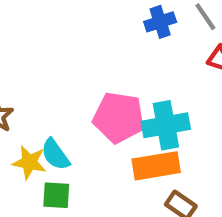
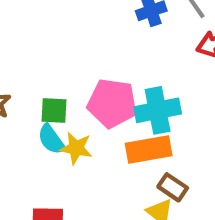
yellow star: (29, 162) -> (76, 148), moved
green square: (56, 195) -> (54, 110), moved

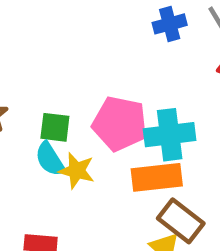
brown rectangle: (173, 187) -> (181, 221), size x1.4

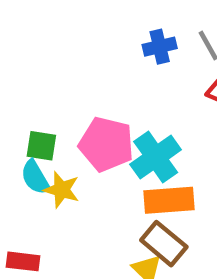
cyan cross: (170, 135) -> (156, 157), turned -30
orange rectangle: (157, 177) -> (169, 200), moved

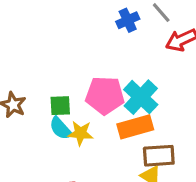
orange rectangle: (169, 200) -> (135, 127), moved
brown rectangle: (164, 244) -> (159, 156), turned -32

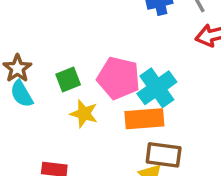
green square: (60, 106) -> (68, 79), turned -30
cyan semicircle: (61, 128) -> (22, 94), moved

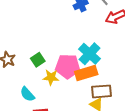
pink pentagon: (119, 78) -> (68, 66), moved
cyan semicircle: (22, 94) -> (27, 94), moved

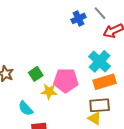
cyan cross: (90, 54) -> (99, 61), moved
orange rectangle: (86, 73) -> (105, 82), moved

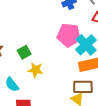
pink pentagon: (66, 80) -> (69, 35), moved

